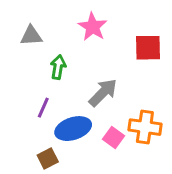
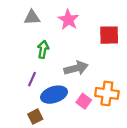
gray triangle: (31, 36) -> (32, 17), moved
gray arrow: (103, 93) -> (76, 68), turned 30

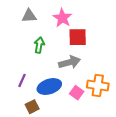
red square: (109, 35) -> (78, 37), moved
purple line: (32, 79) -> (22, 80), moved

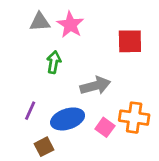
pink star: (62, 18) -> (70, 25), moved
red square: (78, 37) -> (130, 41), moved

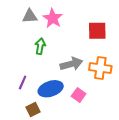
orange cross: (134, 118) -> (100, 68), moved

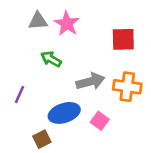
green arrow: (40, 46) -> (51, 59), turned -70
purple line: (23, 83) -> (19, 95), moved

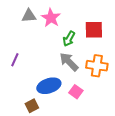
green arrow: (51, 59) -> (69, 39), moved, turned -91
gray arrow: (90, 81) -> (69, 62), turned -120
purple line: (19, 95) -> (15, 60), moved

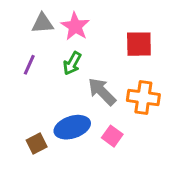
green arrow: (69, 39) -> (72, 63), moved
purple line: (15, 60) -> (29, 65), moved
brown square: (32, 106) -> (37, 143), moved

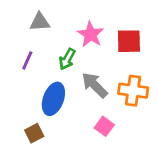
pink star: (75, 26) -> (91, 34), moved
blue ellipse: (72, 127) -> (53, 99), moved, turned -52

